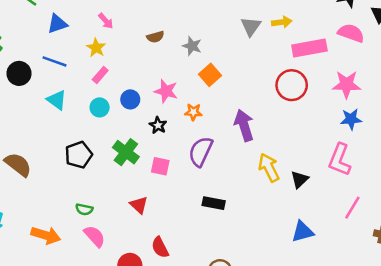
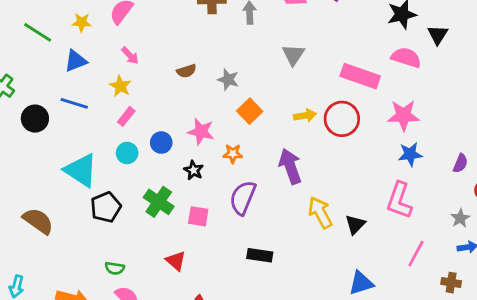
yellow arrow: (282, 22) -> (305, 116), moved
pink rectangle: (309, 48) -> (360, 76), turned 32
cyan triangle: (57, 100) -> (81, 170), moved, size x1.5

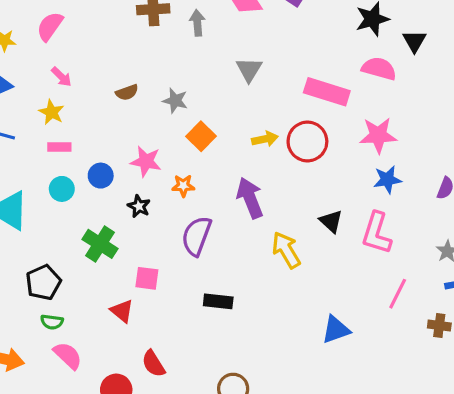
pink rectangle: (126, 116) -> (59, 147), turned 54
black pentagon: (106, 207) -> (43, 282), moved
pink square: (198, 216) -> (147, 278), moved
black triangle: (355, 225) -> (331, 221), moved, turned -30

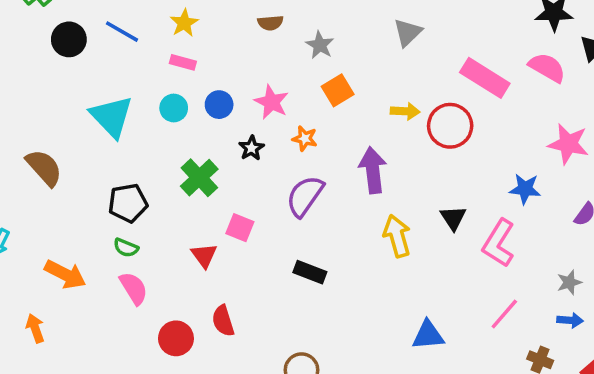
pink star: (378, 135) -> (568, 144), moved

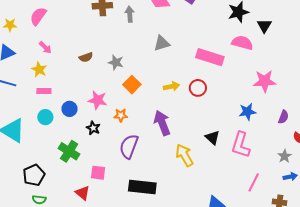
gray triangle: (408, 32) -> (162, 43), turned 42
red circle: (450, 126) -> (198, 88), size x0.7
black rectangle: (310, 272) -> (142, 187), size x1.5

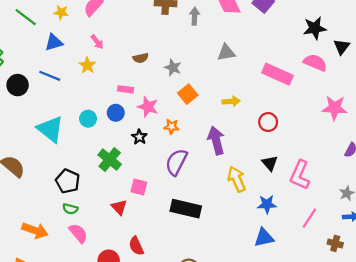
red circle: (198, 88) -> (268, 122), moved
pink rectangle: (44, 91) -> (125, 89), moved
blue star: (247, 112) -> (267, 204), moved
black pentagon: (34, 175) -> (68, 181), turned -30

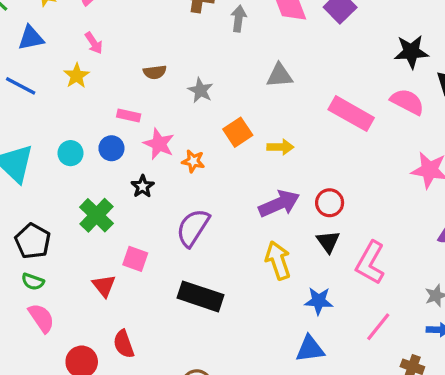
orange square: (188, 94) -> (238, 132), moved
red circle: (268, 122) -> (330, 203), moved
orange star: (171, 127) -> (193, 161), moved
purple arrow: (216, 140) -> (279, 204), moved, turned 76

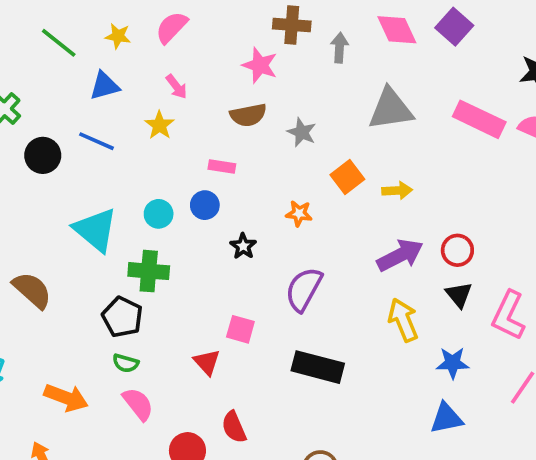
brown semicircle: (155, 72) -> (248, 115), size x1.4
gray triangle: (280, 75) -> (391, 109), size x1.5
pink rectangle: (351, 114) -> (479, 119), moved
pink star: (159, 144) -> (260, 65), moved
green cross: (96, 215) -> (149, 271), moved, turned -36

